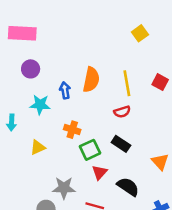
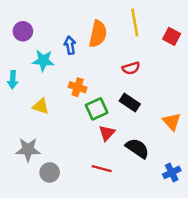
purple circle: (31, 69) -> (23, 31), moved
yellow line: (127, 83) -> (135, 22), moved
yellow triangle: (38, 147) -> (41, 106), turned 42
gray star: (64, 188) -> (28, 150), moved

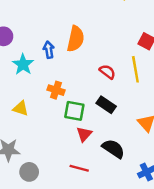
yellow line: (135, 22) -> (135, 69), moved
cyan star: (43, 61) -> (23, 64), turned 30
red semicircle: (131, 68) -> (107, 72), turned -126
green square: (97, 109) -> (74, 111), turned 35

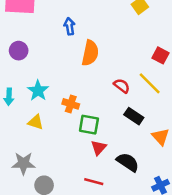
blue arrow: (49, 50) -> (70, 26), moved
cyan star: (23, 64) -> (38, 91), moved
yellow line: (135, 69) -> (150, 83), turned -35
black rectangle: (106, 105) -> (134, 116), moved

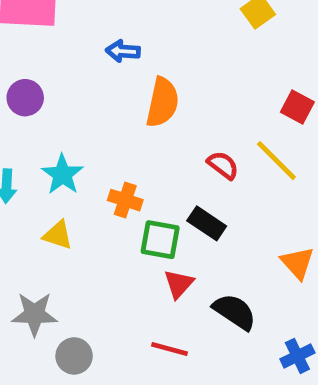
blue arrow: (70, 26) -> (123, 51), turned -77
black rectangle: (134, 116) -> (207, 223), moved

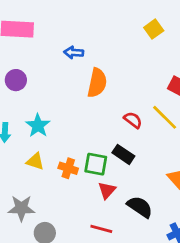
orange cross: (125, 200) -> (68, 168), moved

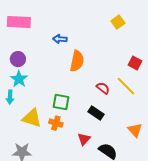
cyan star: (38, 126) -> (19, 79), moved
yellow triangle: (35, 161) -> (32, 118), size x1.5
green square: (96, 164) -> (61, 102), moved

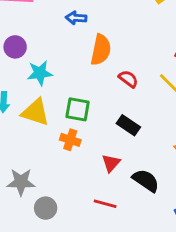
cyan star: (19, 79) -> (40, 73), moved, turned 30
red semicircle: (103, 88) -> (128, 79), moved
yellow triangle: (32, 118) -> (35, 112), moved

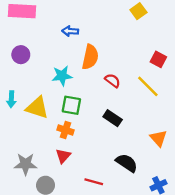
cyan star: (40, 73) -> (62, 76), moved
red triangle: (111, 163) -> (63, 156), moved

